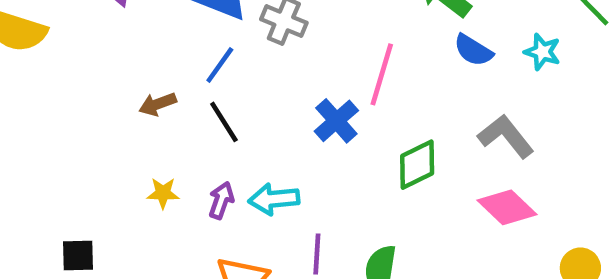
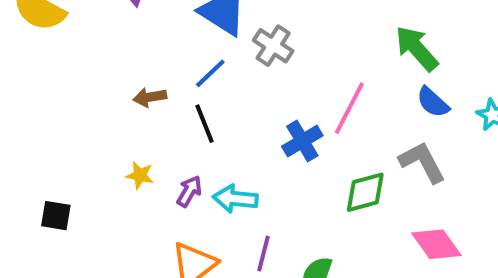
gray L-shape: (506, 136) -> (422, 162), moved

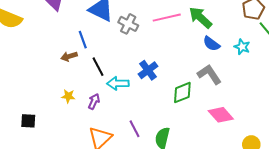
blue line: (210, 73) -> (83, 40), moved, turned -60
pink line: (349, 108) -> (167, 18), moved, turned 56
cyan arrow: (235, 199) -> (118, 83), moved
purple line: (264, 253) -> (135, 129), turned -36

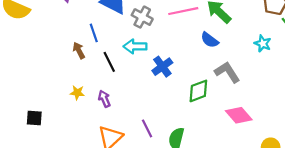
blue semicircle: (211, 44) -> (210, 40), moved
brown arrow: (69, 56) -> (79, 50), turned 77
cyan arrow: (118, 83) -> (135, 46), moved
purple arrow: (94, 101) -> (104, 99), turned -49

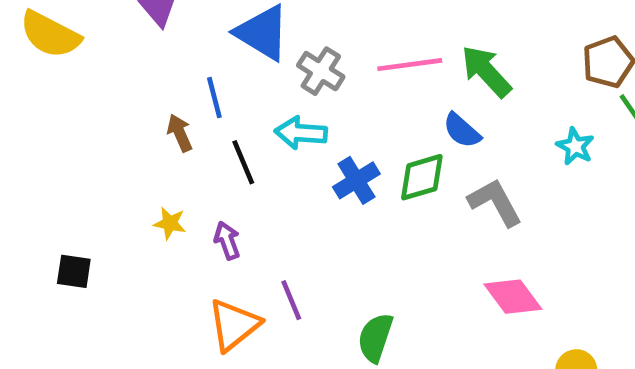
green diamond: (198, 91) -> (422, 177), moved
purple line: (147, 128) -> (291, 300), moved

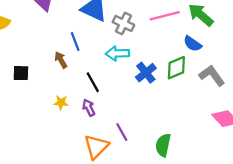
black line: (243, 162) -> (93, 82), moved
black square: (74, 271) -> (21, 73), moved

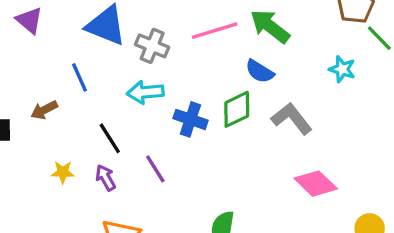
brown arrow: (61, 60) -> (44, 110), moved, turned -84
blue cross: (146, 73) -> (190, 119), turned -30
purple line: (122, 132) -> (155, 169), moved

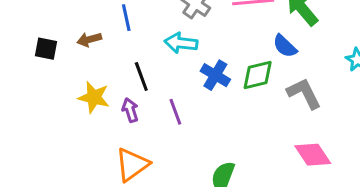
yellow star: (63, 172) -> (94, 97), size x1.5

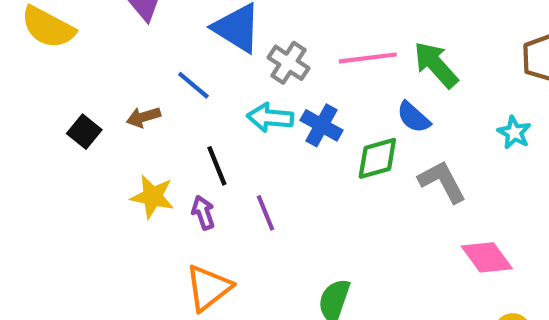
blue line: (126, 18) -> (193, 85), turned -36
black square: (46, 49) -> (84, 132), turned 30
blue cross: (215, 75) -> (321, 125), moved
pink diamond: (313, 155) -> (487, 257), moved

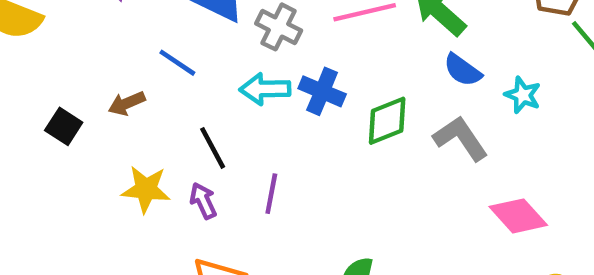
blue semicircle: (413, 117) -> (463, 70), moved
cyan star: (514, 133) -> (523, 95), moved
purple line: (266, 213) -> (271, 194), turned 39

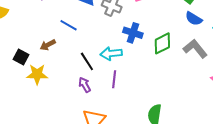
cyan arrow: (265, 89) -> (111, 53), moved
yellow star: (146, 189) -> (37, 74), moved

